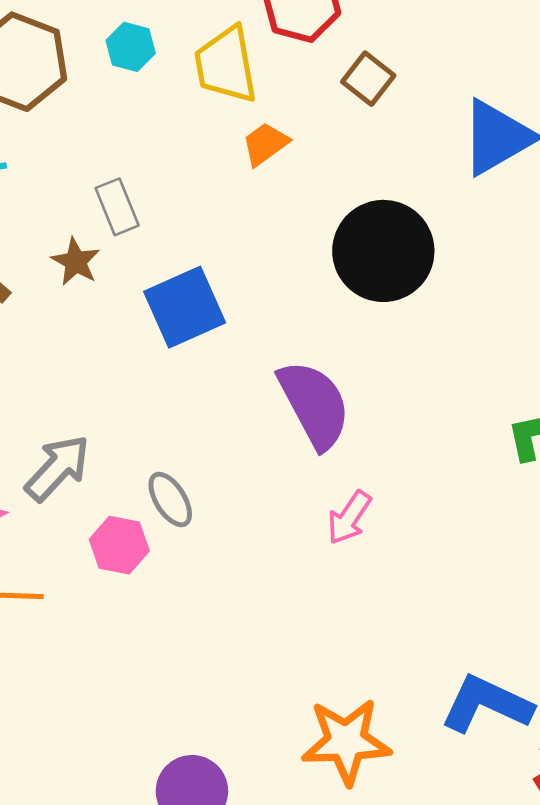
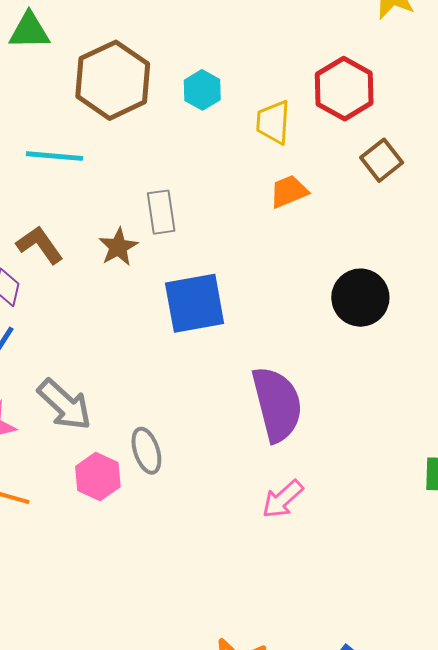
yellow trapezoid: (226, 65) -> (273, 122), size x0.7
black circle: (383, 251) -> (360, 298), size x0.7
gray arrow: (58, 468) -> (65, 405), turned 76

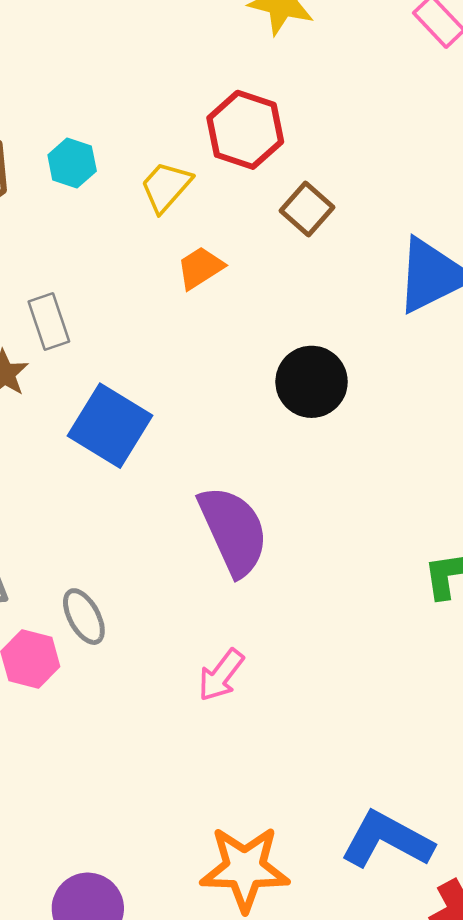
yellow trapezoid: (273, 122) -> (166, 187), turned 48
blue square: (195, 303) -> (110, 426), turned -38
pink arrow: (283, 499) -> (221, 675), moved

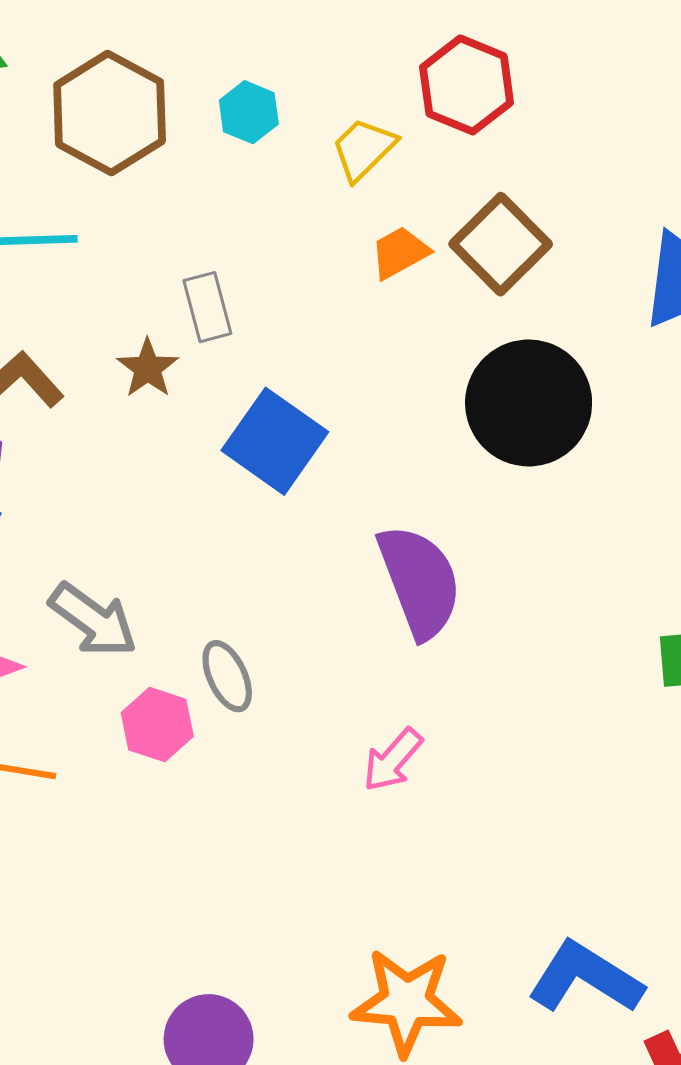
brown square: (307, 209) -> (501, 244), moved, size x1.5
black circle: (312, 382) -> (529, 403), size x1.4

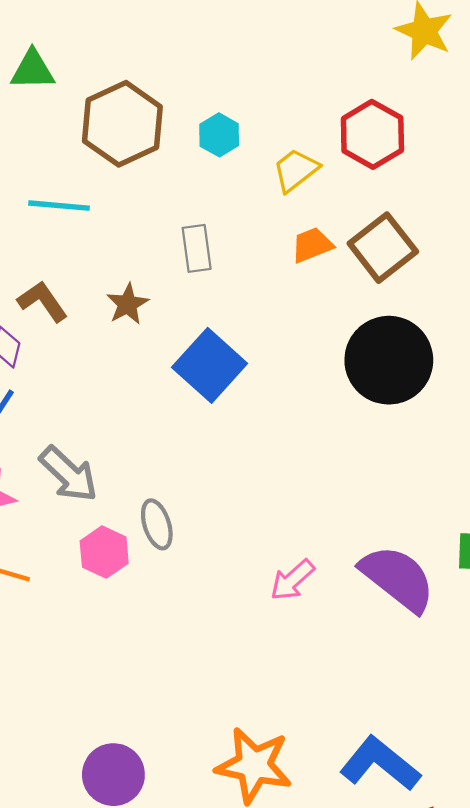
gray rectangle: (207, 307) -> (197, 248), moved
purple semicircle: (420, 581) -> (398, 578), moved, turned -38
pink arrow: (393, 760) -> (292, 580), moved

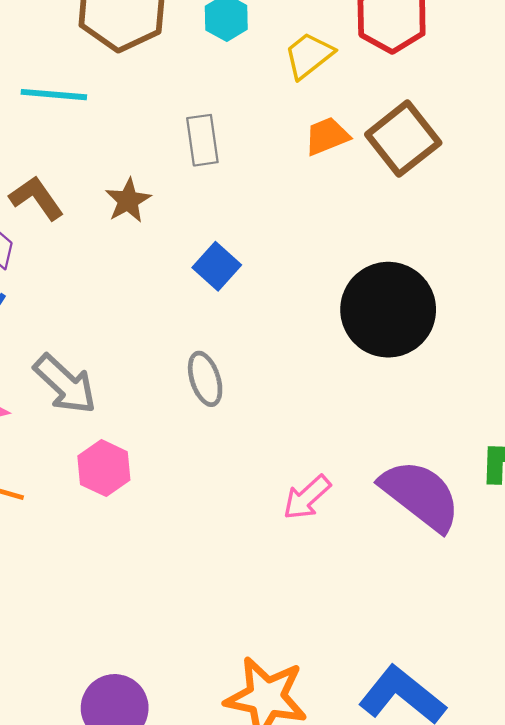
black circle: (389, 360) -> (388, 310), moved
blue square: (210, 365) -> (217, 266), size x0.6
gray ellipse: (157, 524) -> (205, 379), moved

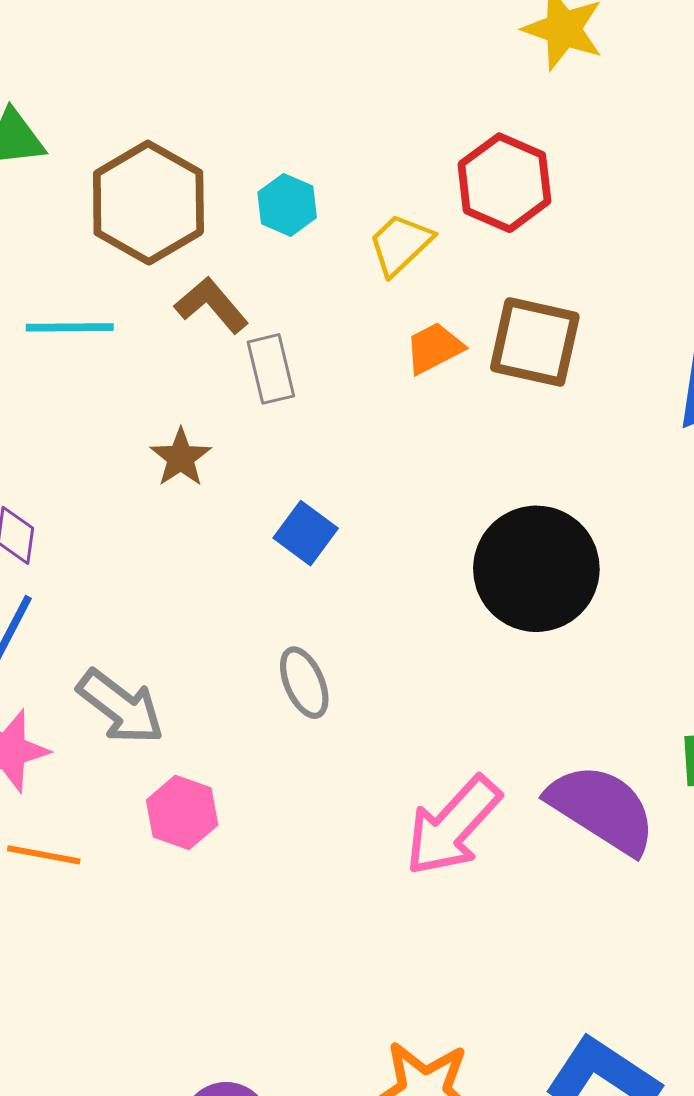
brown square: (403, 139) -> (535, 342), turned -34
brown L-shape: (36, 198) -> (212, 305), moved
pink arrow: (307, 497) -> (453, 826), size x1.6

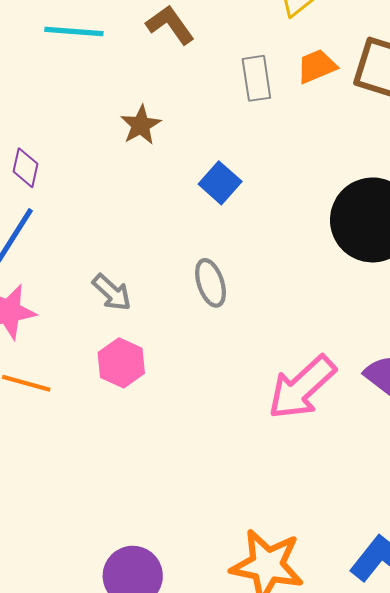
gray rectangle: (271, 369) -> (256, 78), moved
gray arrow: (121, 707) -> (112, 292), moved, size x0.7

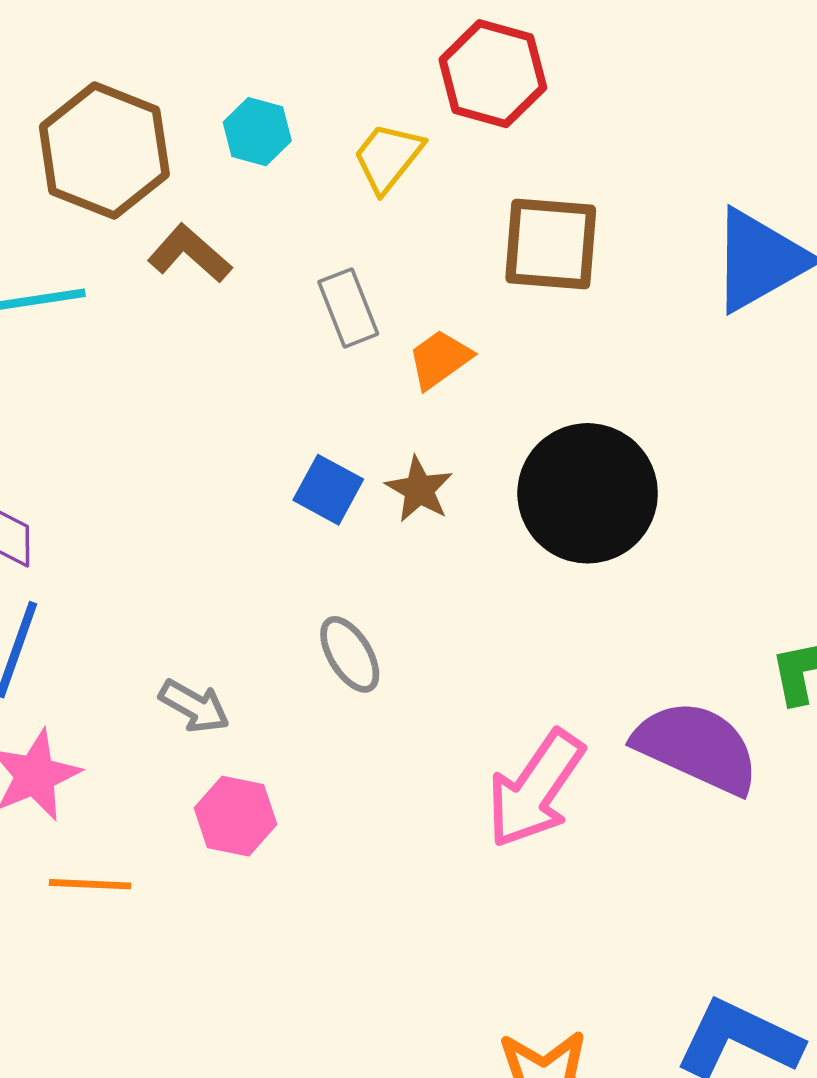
orange trapezoid: (317, 66) -> (440, 359), moved
brown star: (141, 125) -> (419, 489), moved

